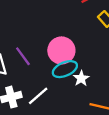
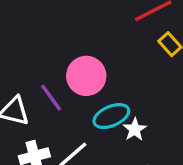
pink circle: (61, 50) -> (86, 76), moved

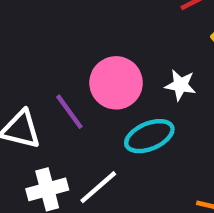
white star: (135, 129) -> (180, 85), moved, turned -30

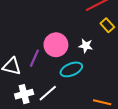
purple line: (69, 112) -> (34, 58), turned 60

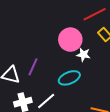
pink circle: (56, 45) -> (70, 40), moved

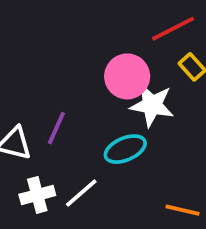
white star: (83, 55) -> (152, 105), size x1.6

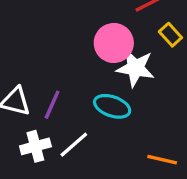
purple line: (56, 128) -> (52, 105), moved
cyan ellipse: (125, 149) -> (112, 106), turned 42

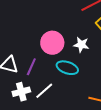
pink circle: (114, 43) -> (52, 43), moved
white star: (135, 68) -> (81, 45), size x0.7

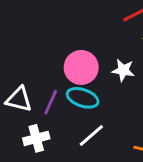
cyan ellipse: (67, 68) -> (83, 98), moved
white line: (44, 91) -> (91, 136), moved

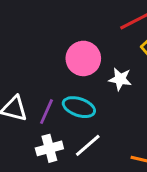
pink circle: (81, 67) -> (83, 58), moved
white cross: (36, 138) -> (49, 148), moved

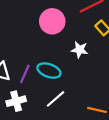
pink circle: (83, 58) -> (52, 21), moved
white cross: (49, 148) -> (16, 101), moved

